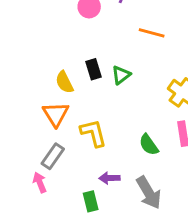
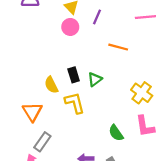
orange triangle: (56, 114) -> (32, 112), moved
yellow L-shape: (93, 133) -> (75, 103), moved

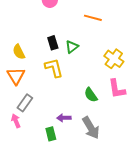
yellow semicircle: (51, 85) -> (19, 52), moved

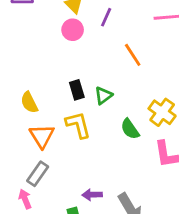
orange line: (93, 18) -> (133, 55), turned 42
orange triangle: (16, 76) -> (42, 136), moved
green semicircle: (91, 95) -> (130, 129), moved

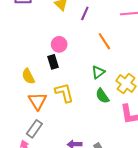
pink circle: (73, 30) -> (59, 44), moved
black rectangle: (77, 90) -> (53, 62), moved
green triangle: (103, 95) -> (98, 72), moved

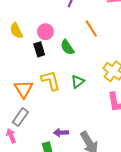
green triangle: (98, 72) -> (78, 82), moved
yellow semicircle: (28, 76) -> (16, 31), moved
green semicircle: (102, 96) -> (67, 47), moved

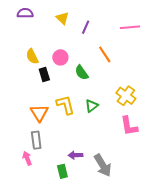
black rectangle: (39, 49) -> (44, 75), moved
gray rectangle: (20, 117) -> (36, 140), turned -42

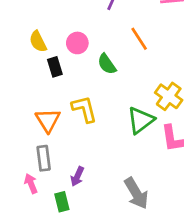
green triangle: (92, 106) -> (141, 120), moved, size x1.5
purple arrow: (76, 155) -> (77, 176), moved, turned -64
green rectangle: (62, 171) -> (62, 202), moved

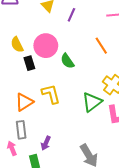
orange line: (139, 39) -> (101, 46), moved
pink circle: (77, 43) -> (46, 46), size x1.5
orange triangle: (48, 120) -> (24, 102), turned 30

